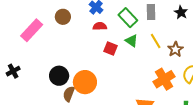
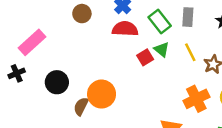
red semicircle: (100, 26) -> (125, 29), size x1.5
pink rectangle: (32, 30) -> (32, 42), moved
red square: (110, 48) -> (145, 57), moved, turned 32
black circle: (59, 76) -> (57, 82), moved

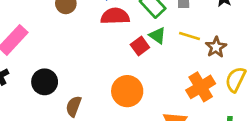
yellow line: (190, 52) -> (189, 36), turned -42
orange circle: (102, 94) -> (127, 91), moved

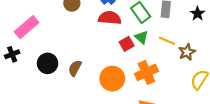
orange cross: (201, 87) -> (146, 72), moved
brown semicircle: (74, 106) -> (75, 68), moved

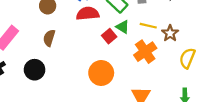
brown semicircle: (75, 68) -> (49, 38), moved
orange cross: (146, 72) -> (145, 52), moved

